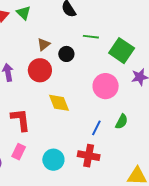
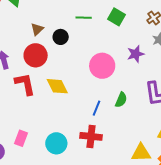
green square: (122, 51) -> (117, 17), moved, size x0.7
red L-shape: (21, 120) -> (25, 84), moved

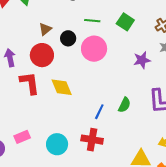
pink circle: (102, 66) -> (94, 49), moved
pink rectangle: (21, 138) -> (22, 137), turned 42

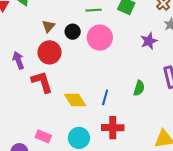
yellow diamond: (62, 87) -> (75, 100), moved
blue line: (99, 112) -> (105, 97), moved
pink rectangle: (22, 137) -> (43, 136), turned 56

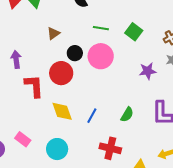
black circle: (73, 32) -> (75, 53), moved
red circle: (50, 52) -> (61, 73), moved
red cross: (113, 128) -> (110, 148), moved

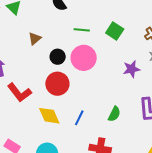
red circle: (61, 73) -> (57, 84), moved
red L-shape: (34, 86) -> (19, 93), turned 150

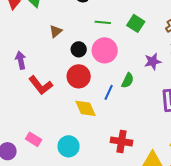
green semicircle: (114, 114) -> (128, 80), moved
yellow diamond: (49, 116) -> (86, 108), moved
blue line: (79, 118) -> (109, 92), moved

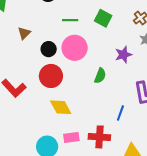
blue line: (109, 92) -> (120, 113), moved
pink rectangle: (34, 139) -> (71, 137), moved, turned -35

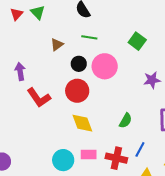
green line: (70, 20) -> (89, 37), moved
green semicircle: (100, 76) -> (126, 121), moved
blue line: (120, 113) -> (140, 149), moved

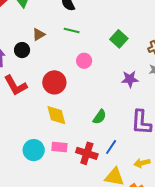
black circle: (79, 64) -> (22, 50), moved
pink circle: (105, 66) -> (84, 61), size x0.6

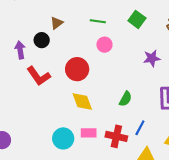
green line: (72, 30) -> (98, 21), moved

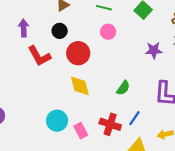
black circle: (42, 40) -> (60, 31), moved
pink rectangle: (89, 133) -> (81, 131), moved, turned 56

